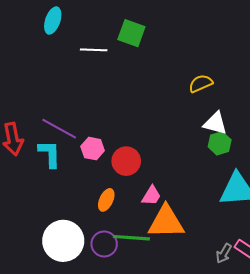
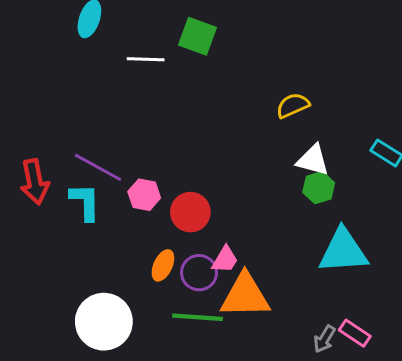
purple circle: (104, 244) -> (199, 273), moved

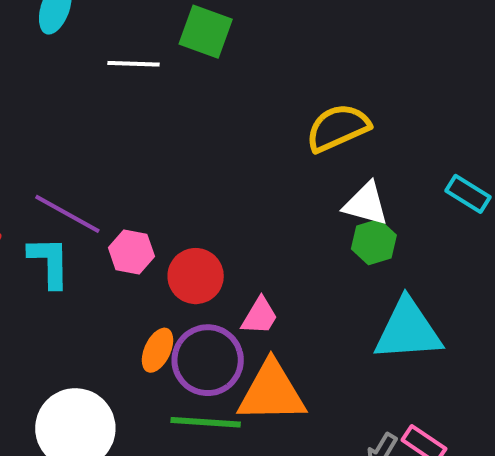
yellow semicircle: (293, 105) -> (338, 128), size x1.4
pink trapezoid: (225, 260) -> (260, 316), moved
purple circle: (199, 273) -> (208, 360), size x1.4

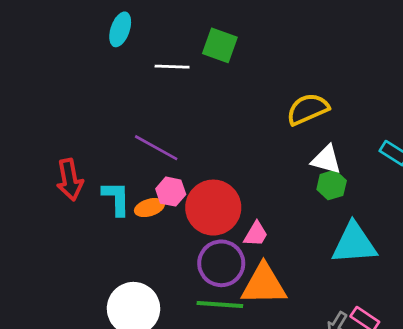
purple line: (67, 214) -> (156, 148), moved
red circle: (196, 276) -> (213, 208), size x1.5
orange ellipse: (158, 350) -> (149, 208), moved, turned 48

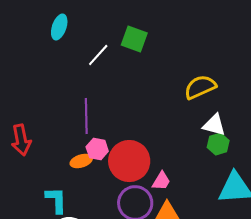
white line: (172, 67) -> (98, 55), turned -50
purple line: (156, 148) -> (86, 116), turned 60
cyan L-shape: (116, 198) -> (56, 200), moved

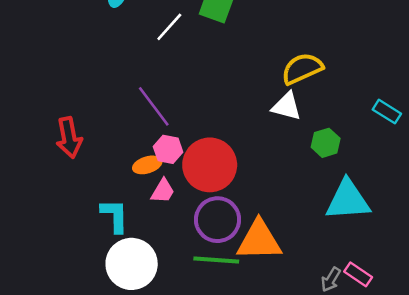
purple line: (86, 116) -> (154, 106), turned -36
white triangle: (214, 125) -> (287, 106), moved
pink trapezoid: (161, 181) -> (163, 191), moved

